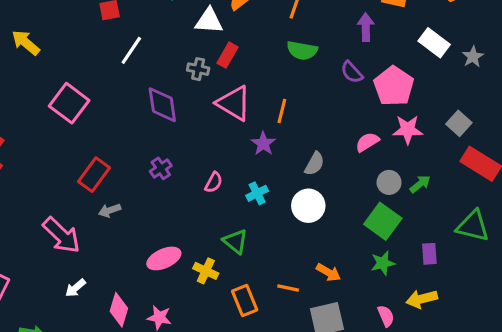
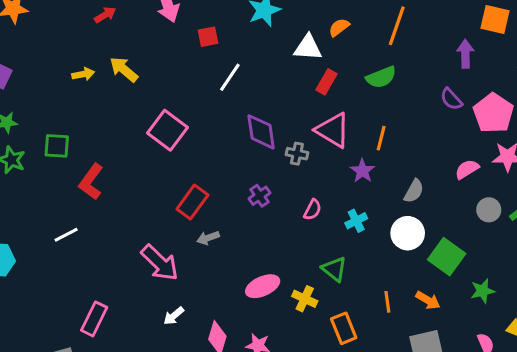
green semicircle: (302, 50) -> (381, 77), moved, turned -32
gray cross: (198, 69) -> (297, 154), moved
green square: (383, 221) -> (447, 257), moved
orange line: (288, 288) -> (387, 302), moved, turned 70

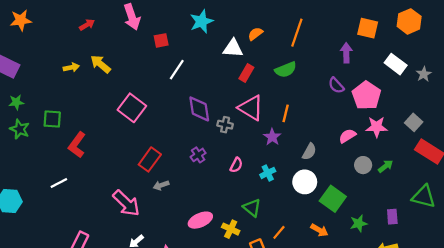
orange line: (387, 302) -> (279, 232), moved, turned 48

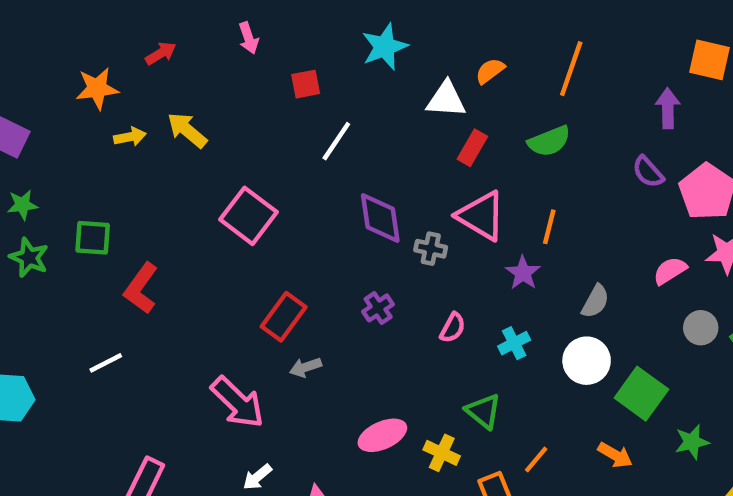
pink arrow: (132, 17) -> (249, 38), size x0.6
orange star: (21, 20) -> (97, 88), moved

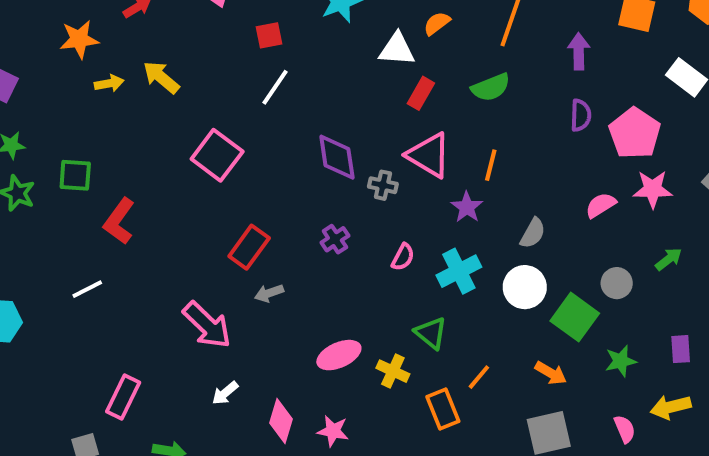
purple arrow: (668, 108) -> (579, 51), moved
white line: (336, 141) -> (275, 87), moved
purple semicircle: (648, 172) -> (581, 115), turned -136
gray circle: (701, 328) -> (617, 283), moved
cyan cross: (514, 343) -> (459, 271), size x1.5

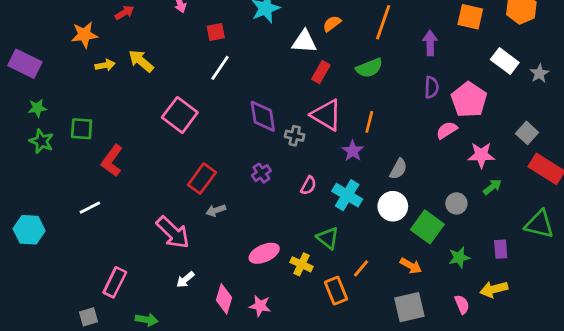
pink star: (653, 189) -> (481, 155), moved
pink semicircle: (601, 205) -> (447, 130), moved
cyan cross: (459, 271) -> (347, 195), turned -32

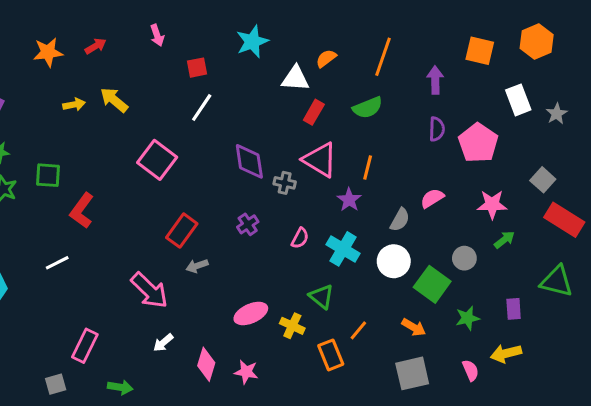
orange star: (84, 35) -> (48, 52), moved
white rectangle: (505, 61) -> (518, 100), turned 32
pink semicircle: (447, 130) -> (432, 198), moved

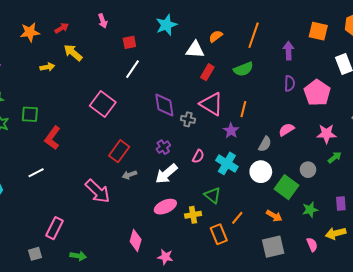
yellow arrow: (114, 100) -> (73, 53), moved
yellow cross: (292, 326) -> (193, 215), turned -35
white arrow: (163, 343) -> (166, 174), moved, size x1.6
pink star: (246, 372) -> (165, 257), moved

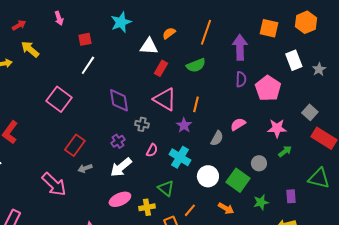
purple arrow: (288, 51) -> (240, 47), size x1.4
gray cross: (188, 119) -> (142, 124), moved
white circle: (261, 172) -> (208, 176), moved

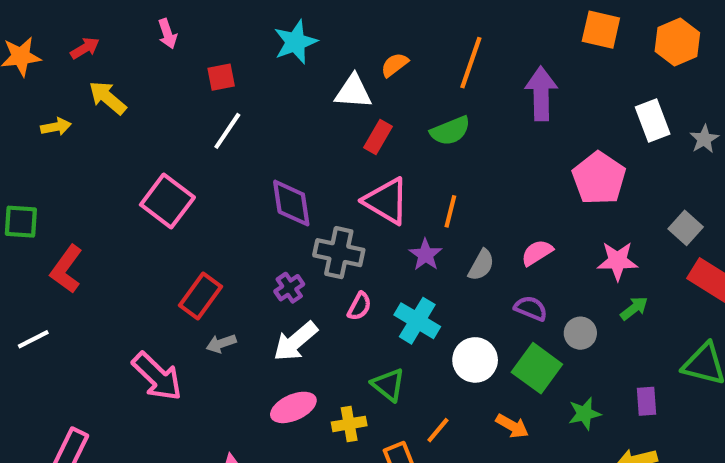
orange square: (269, 28) -> (601, 30), moved
purple semicircle: (241, 79) -> (531, 308), moved, turned -70
gray cross: (142, 124) -> (339, 253), size x1.6
gray semicircle: (217, 138) -> (481, 265), moved

